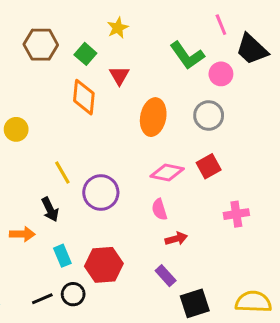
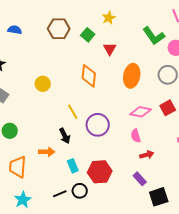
orange diamond: (84, 97) -> (89, 76), moved

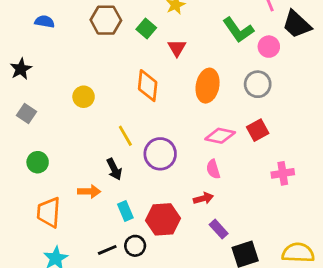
red arrow: (147, 155) -> (203, 198), moved

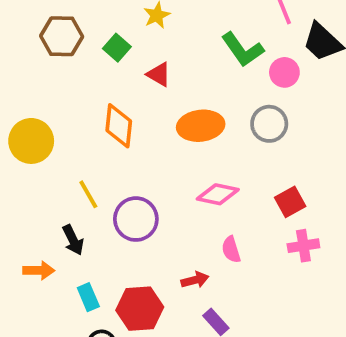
red triangle: (177, 48) -> (159, 74), turned -30
orange ellipse: (208, 86) -> (201, 126), turned 72
yellow circle: (84, 97) -> (31, 141), size x1.5
red square: (258, 130) -> (290, 202), moved
pink semicircle: (213, 169) -> (231, 250), moved

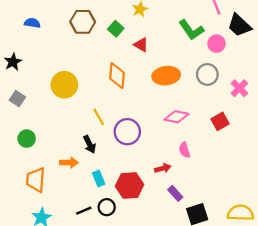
pink cross: (303, 246) -> (239, 88), moved, turned -36

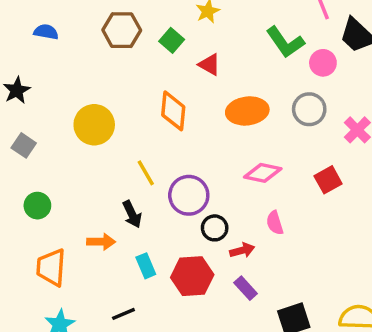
purple rectangle: (175, 193) -> (246, 288), moved
black circle: (107, 207) -> (215, 228), moved

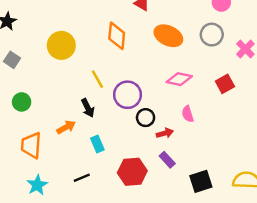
orange ellipse: (247, 111) -> (168, 36), turned 32
orange arrow: (101, 242) -> (66, 127), turned -30
red hexagon: (192, 276) -> (132, 172), moved

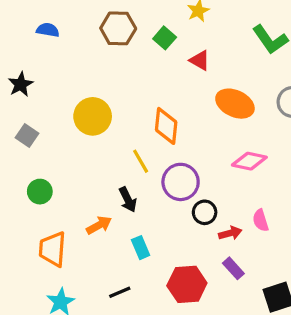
orange diamond: (117, 36) -> (166, 126), moved
pink semicircle: (188, 114) -> (261, 220), moved

